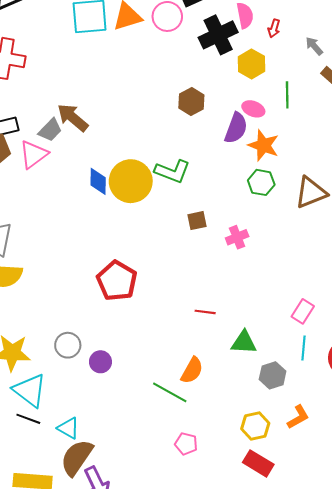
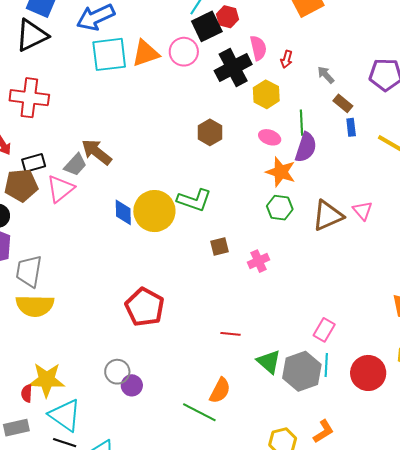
purple semicircle: (236, 128) -> (306, 147), moved
green triangle: (244, 342) -> (269, 362), turned 40
gray circle: (68, 345) -> (117, 372), moved
gray hexagon: (273, 375) -> (302, 371), moved, size x1.5

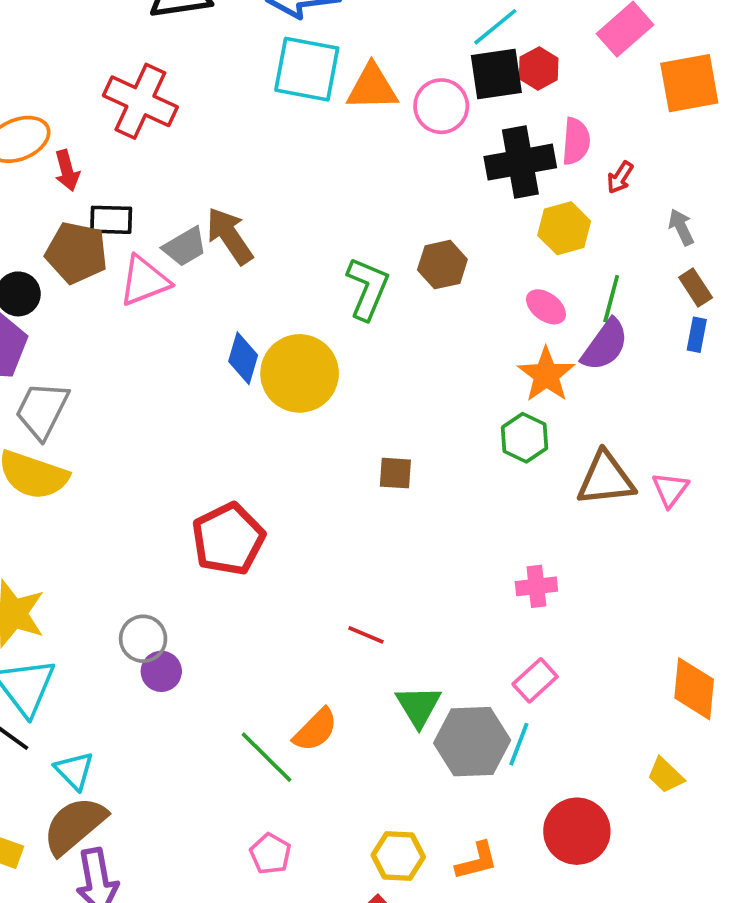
green L-shape: (194, 200) -> (368, 288), moved, turned -104
pink cross: (259, 261) -> (536, 586), moved
red circle: (368, 373) -> (577, 831), moved

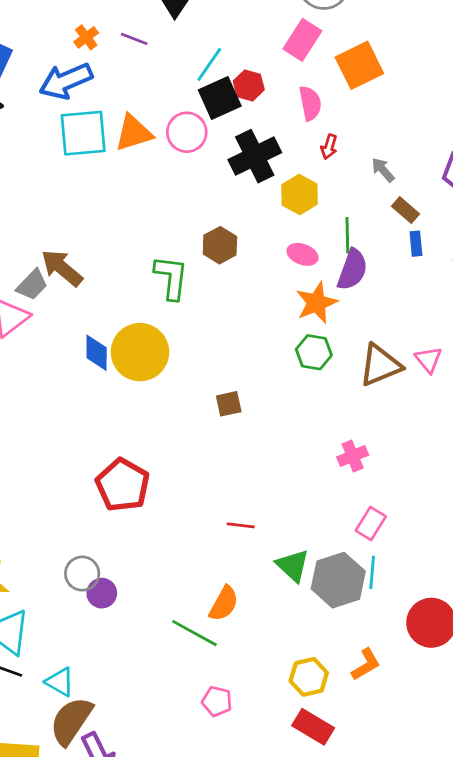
pink semicircle: (576, 141) -> (310, 103), moved
orange star: (546, 375) -> (317, 303), turned 30

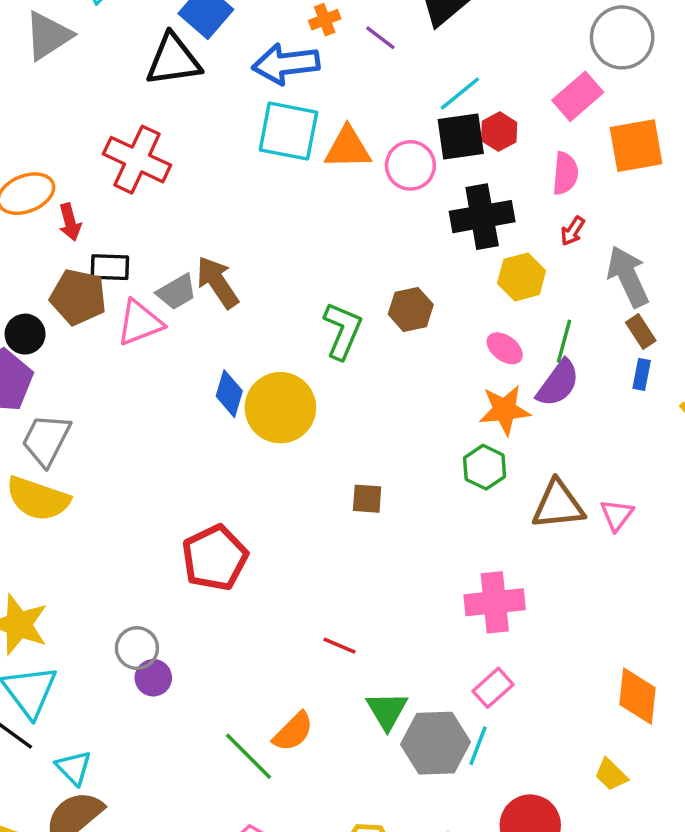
gray arrow: (383, 170) -> (628, 277), size x1.8
pink cross: (353, 456) -> (495, 602), size x1.6

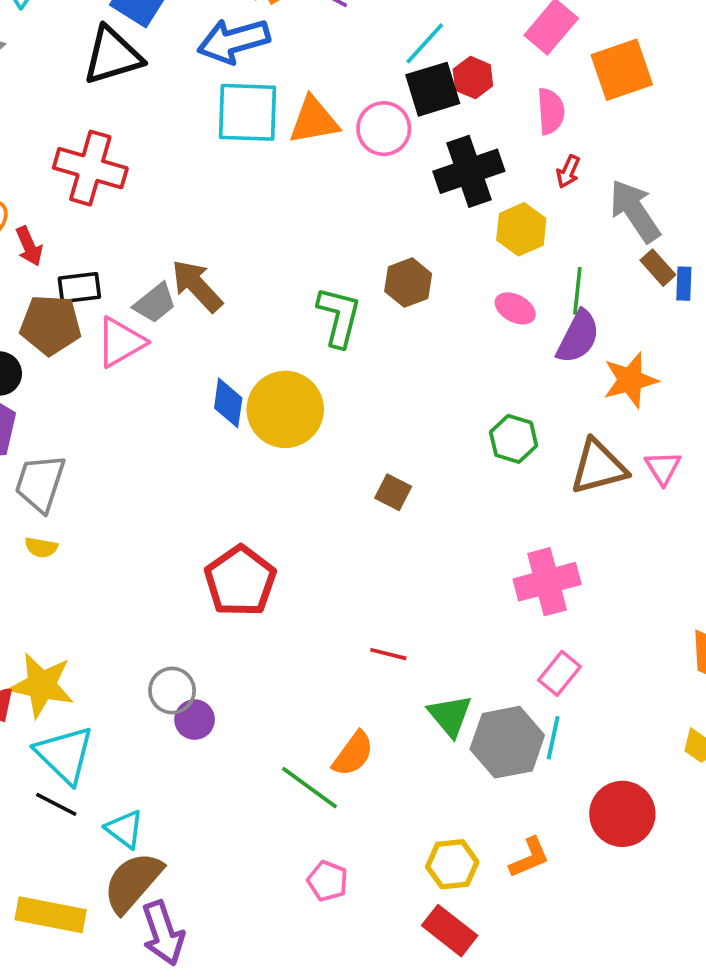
blue rectangle: (642, 374) -> (684, 284), moved
orange star: (505, 410) -> (630, 380), moved
yellow semicircle: (38, 499) -> (41, 547), size x0.5
brown square: (367, 499) -> (393, 492), turned 32

